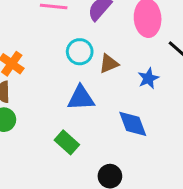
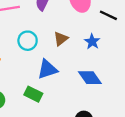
cyan circle: (80, 52) -> (28, 41), moved
green rectangle: (67, 142) -> (33, 94), moved

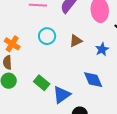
blue triangle: (47, 69) -> (62, 95), moved, turned -30

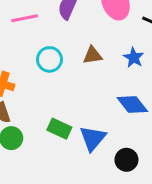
brown triangle: (76, 41) -> (93, 55), turned 32

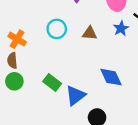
blue star: (134, 58) -> (121, 28), moved

